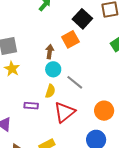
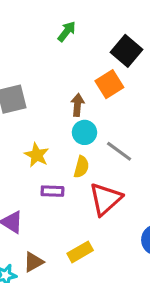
yellow star: (12, 69) -> (37, 155), moved

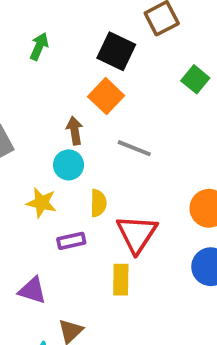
cyan circle: (84, 132) -> (69, 165), moved
gray line: (119, 151) -> (134, 148), moved
yellow rectangle: (80, 252) -> (121, 280), moved, turned -45

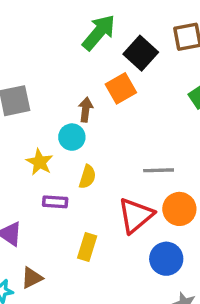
green arrow: (39, 46) -> (99, 32), moved, size x1.6
gray line: (134, 148) -> (159, 170), moved, turned -40
red triangle: (137, 234) -> (136, 215), moved

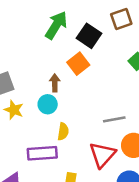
yellow star: (40, 162) -> (14, 110), moved
purple rectangle: (55, 202) -> (42, 153), size x1.6

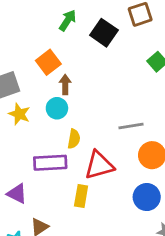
green arrow: (56, 25) -> (68, 20), size x0.7
orange square: (78, 64) -> (48, 62), moved
red triangle: (102, 155) -> (99, 165), moved, turned 32

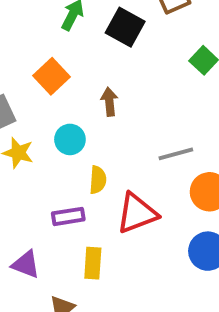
brown arrow: (65, 84) -> (109, 102), moved
purple rectangle: (50, 163) -> (68, 216), size x0.7
yellow rectangle: (81, 196) -> (93, 263), moved

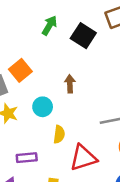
orange square: (51, 76) -> (20, 70), moved
purple rectangle: (68, 216) -> (27, 158), moved

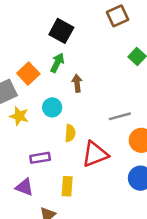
green arrow: (49, 25) -> (57, 63), moved
black square: (83, 36) -> (61, 31), moved

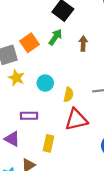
brown arrow: (77, 83) -> (83, 43), moved
cyan circle: (52, 107) -> (45, 83), moved
yellow semicircle: (70, 133) -> (68, 95), moved

